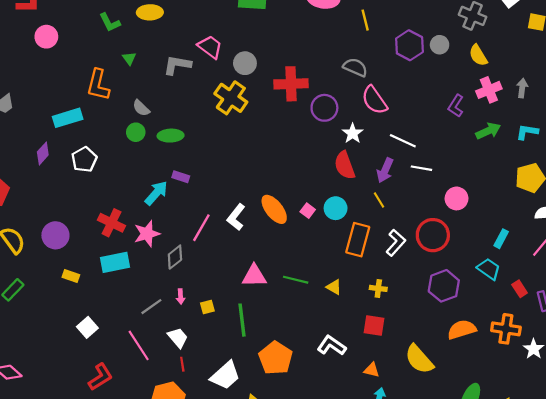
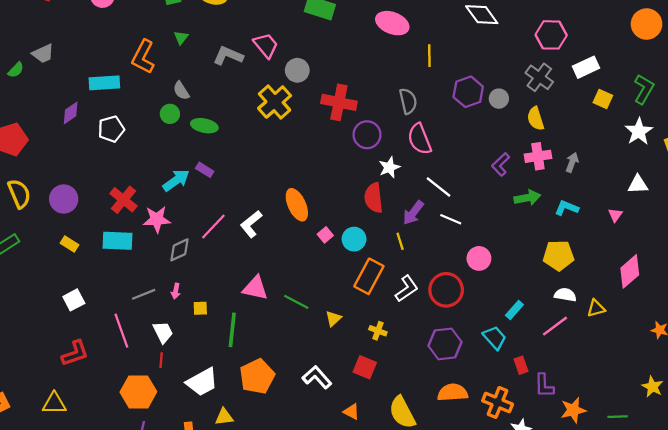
gray semicircle: (355, 67) -> (408, 101), turned 40
orange ellipse: (274, 209) -> (297, 205), moved
yellow triangle: (334, 287) -> (333, 319), turned 35

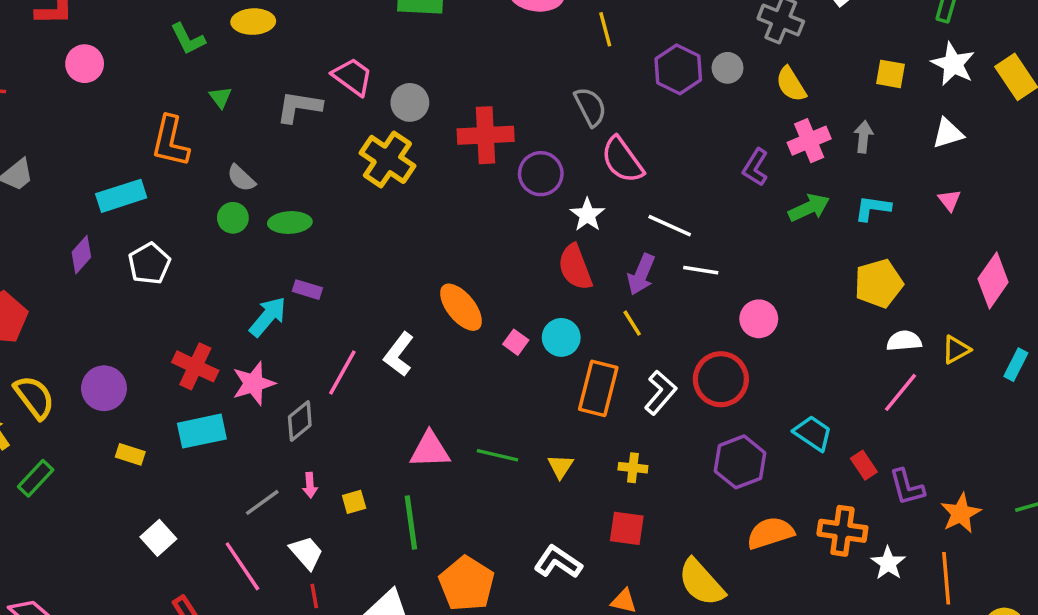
yellow square: (603, 99) -> (891, 74), moved
white triangle: (638, 184) -> (948, 133), moved
cyan rectangle: (514, 310) -> (1016, 365), moved

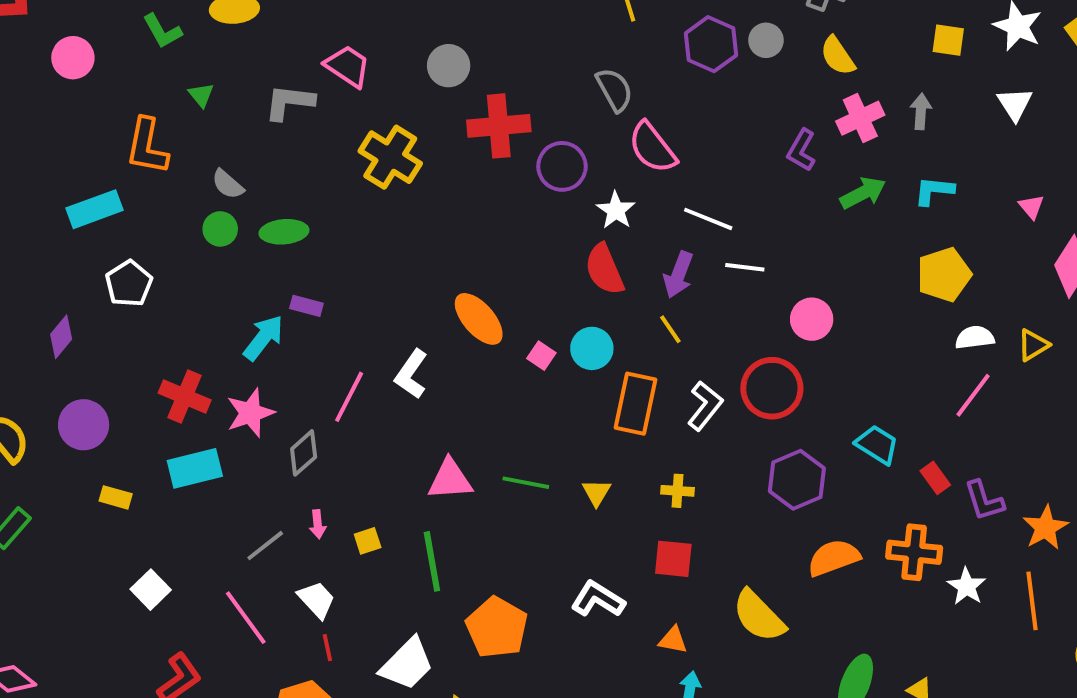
pink circle: (85, 64) -> (73, 58), moved
gray circle: (410, 102) -> (449, 66), moved
white triangle: (948, 133) -> (1015, 104), turned -44
pink triangle: (949, 200) -> (1031, 207), moved
purple diamond: (81, 255) -> (61, 337), moved

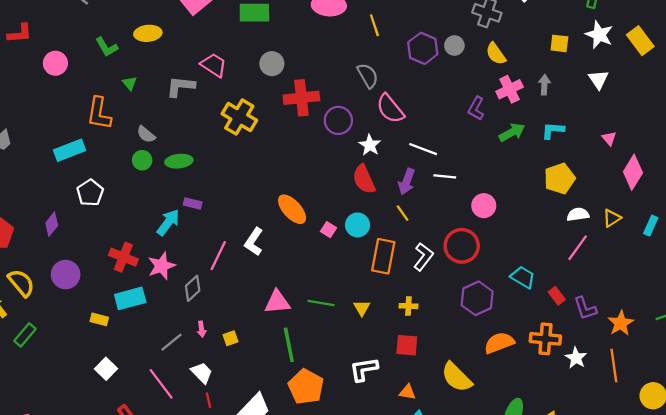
yellow rectangle: (116, 497) -> (99, 319), moved
green line: (432, 561) -> (289, 345), moved
white L-shape: (598, 599) -> (364, 369), turned -40

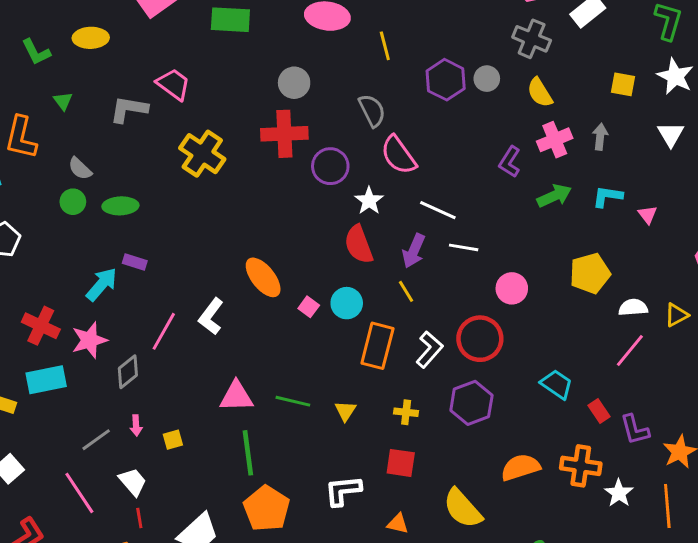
gray circle: (272, 64) -> (294, 83), moved
pink triangle: (609, 138) -> (648, 215), moved
yellow pentagon: (560, 178) -> (590, 273), moved
purple hexagon: (477, 298) -> (471, 403), moved

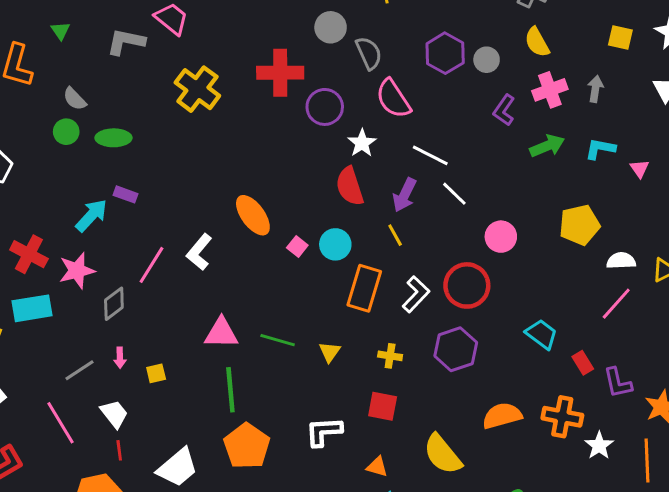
gray circle: (487, 79) -> (487, 60), moved
purple hexagon: (446, 80) -> (445, 53), moved
gray circle: (294, 83) -> (331, 27), moved
white line: (464, 247) -> (454, 194), turned 32

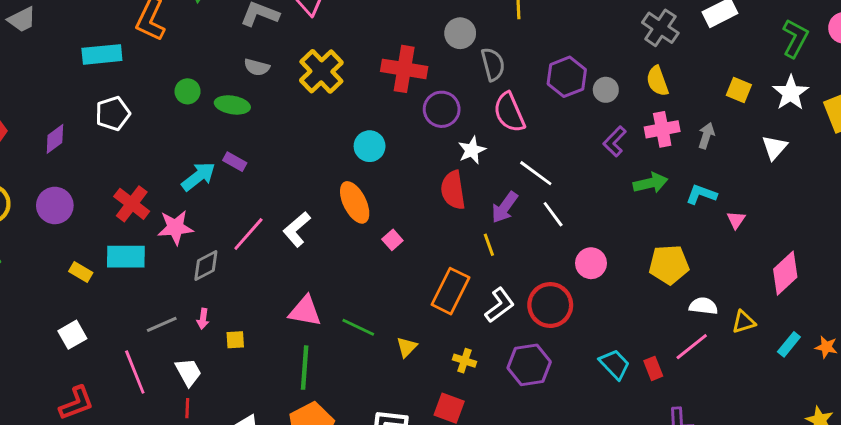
gray semicircle: (75, 99) -> (257, 67), moved, turned -40
cyan circle: (335, 244) -> (370, 146), moved
red rectangle: (583, 363) -> (653, 368), moved

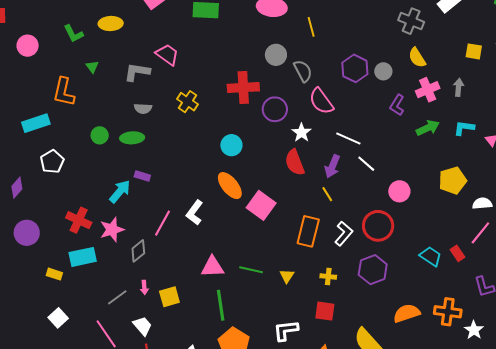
yellow cross: (321, 71) -> (188, 102), size x0.7
pink square: (392, 240) -> (261, 205), size x2.0
yellow square: (235, 340) -> (169, 297), size x1.5

